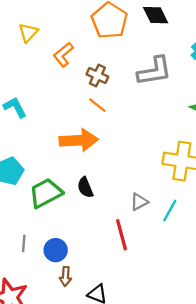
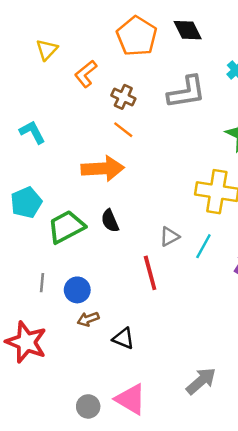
brown arrow: (65, 276) -> (88, 319), turned 66

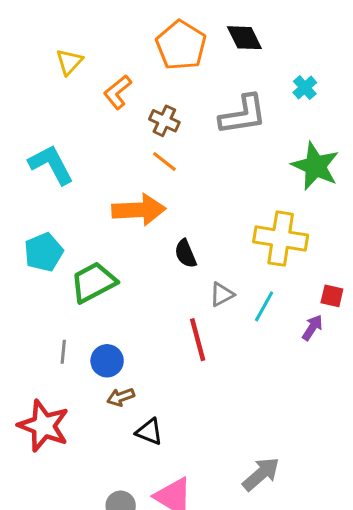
cyan L-shape: (32, 132) -> (51, 165), size x1.4
black semicircle: (110, 221) -> (186, 254), moved
black triangle: (123, 338) -> (149, 432), moved

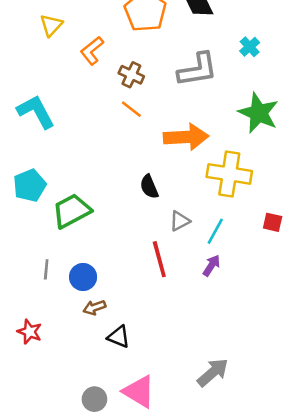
orange arrow: (139, 210) -> (186, 137), moved
purple arrow: (312, 328) -> (211, 266), moved
red star: (44, 426) -> (30, 332), size x0.6

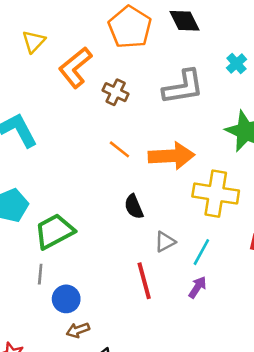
orange L-shape: (92, 51) -> (75, 67), size x1.4
orange line: (131, 109) -> (119, 149), moved
gray line: (46, 269) -> (40, 274), moved

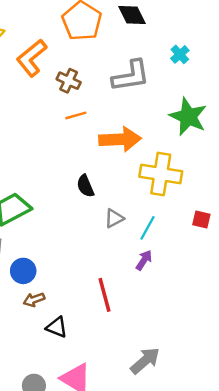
orange line: (119, 149) -> (76, 115), moved, turned -54
red line: (144, 281) -> (105, 295), moved

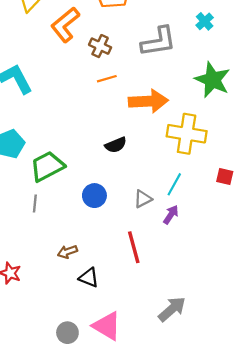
black semicircle: (85, 186) -> (116, 145), turned -90
gray triangle: (114, 218) -> (143, 199), moved
blue circle: (23, 271) -> (94, 196), moved

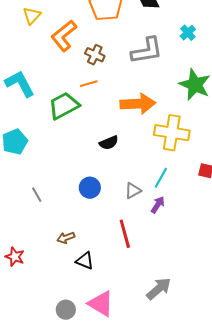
orange line: (107, 79) -> (89, 84), moved
green trapezoid: (47, 166) -> (64, 106), moved
gray line: (35, 203) -> (37, 195), turned -35

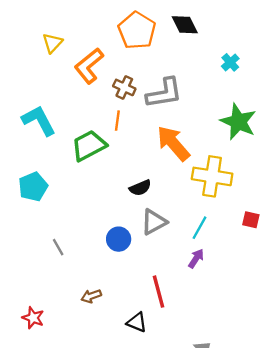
gray L-shape: (147, 51) -> (164, 93), moved
orange line: (89, 84) -> (117, 121), turned -66
orange arrow: (138, 104) -> (173, 143), turned -128
gray triangle: (133, 191) -> (154, 222), moved, size x1.4
black triangle: (85, 261) -> (137, 322), moved

